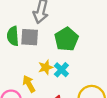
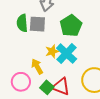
cyan cross: (61, 70) -> (67, 53), size x1.5

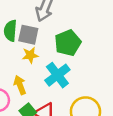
yellow star: (52, 51) -> (30, 55), moved

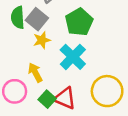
gray square: (28, 35) -> (37, 19), turned 35

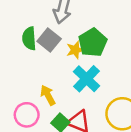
yellow star: (42, 40) -> (75, 50), moved

